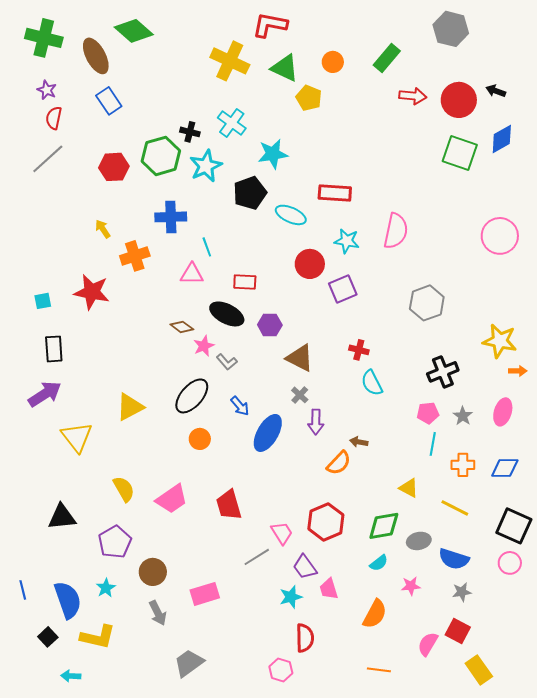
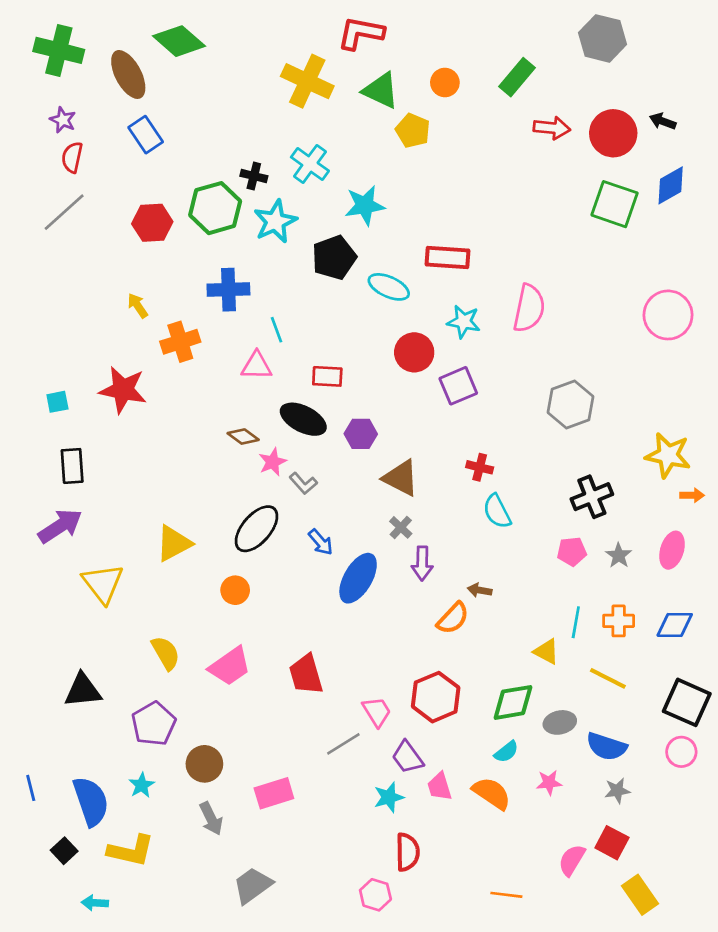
orange circle: (200, 439) -> (235, 590), moved
cyan line: (433, 444) -> (576, 622), moved
orange semicircle: (375, 614) -> (492, 793), moved, turned -84

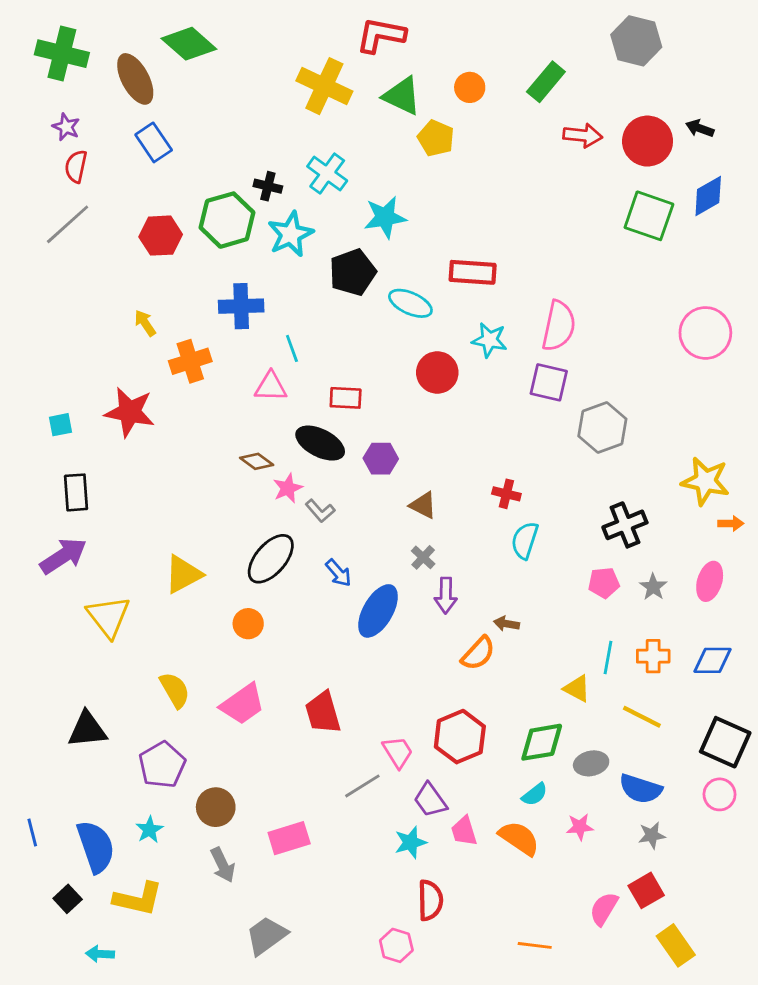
purple square: (458, 386) -> (549, 382), moved, turned 36
brown triangle: (401, 478) -> (423, 505), size x0.7
cyan semicircle: (497, 511) -> (525, 540), turned 45
red square: (612, 843) -> (646, 890), turned 32

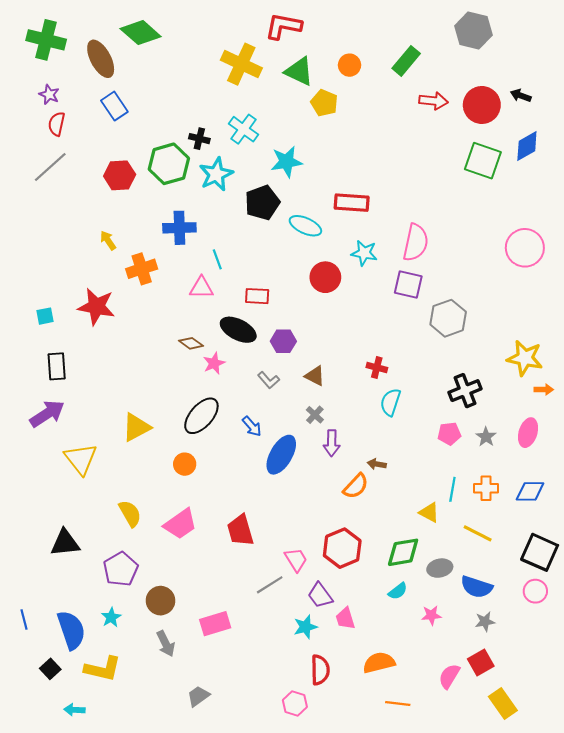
gray L-shape: (320, 511) -> (269, 380), moved
orange semicircle: (519, 838) -> (379, 663), moved, turned -48
gray trapezoid: (267, 936) -> (198, 696), size x0.7

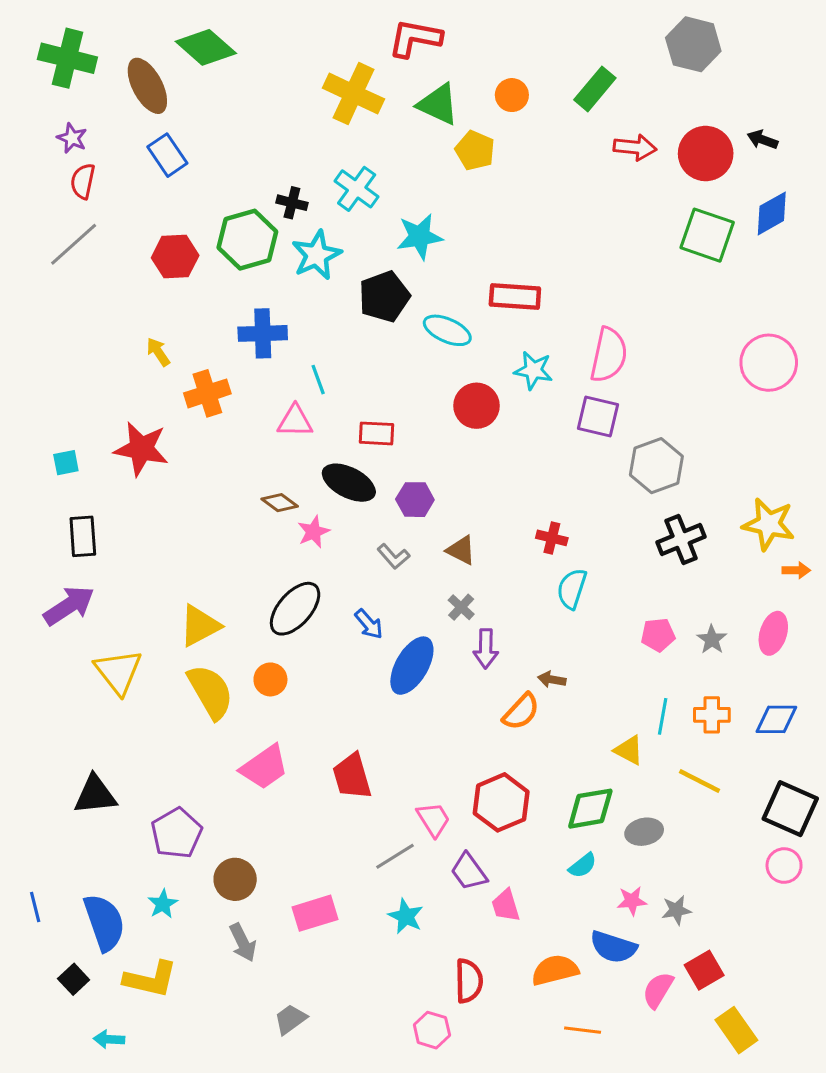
black cross: (465, 391) -> (681, 539), moved
yellow semicircle: (130, 513) -> (210, 692), moved, size x1.4
blue semicircle: (477, 587) -> (613, 947), moved
gray star: (485, 622) -> (676, 910), moved
cyan star: (305, 627) -> (406, 916), moved, turned -30

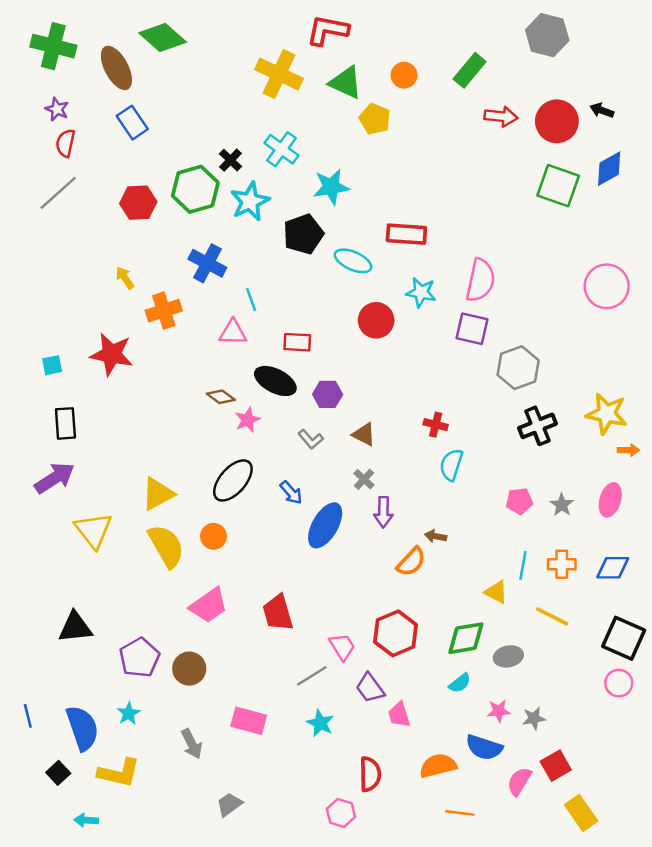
black cross: (292, 203) -> (230, 160), turned 30
blue cross: (263, 333) -> (207, 263), turned 30
brown circle: (235, 879) -> (189, 669), moved
pink rectangle: (315, 913) -> (249, 721), turned 32

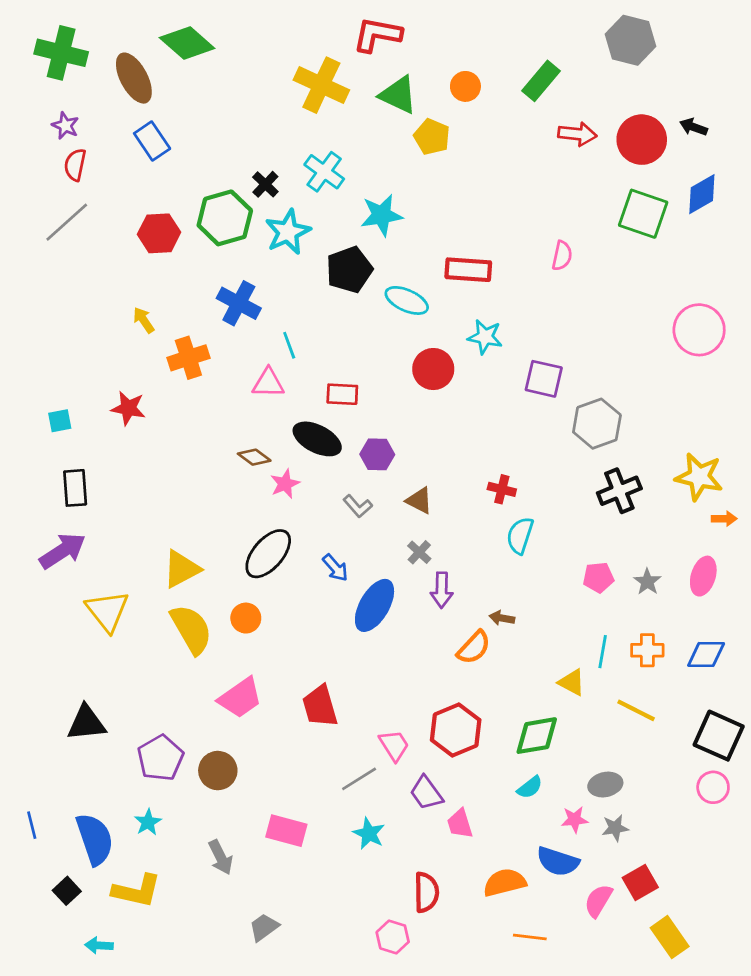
pink semicircle: (480, 280) -> (562, 256), moved, size x0.6
red star: (112, 354) -> (128, 408), size x0.7
gray ellipse: (508, 656) -> (605, 785), moved

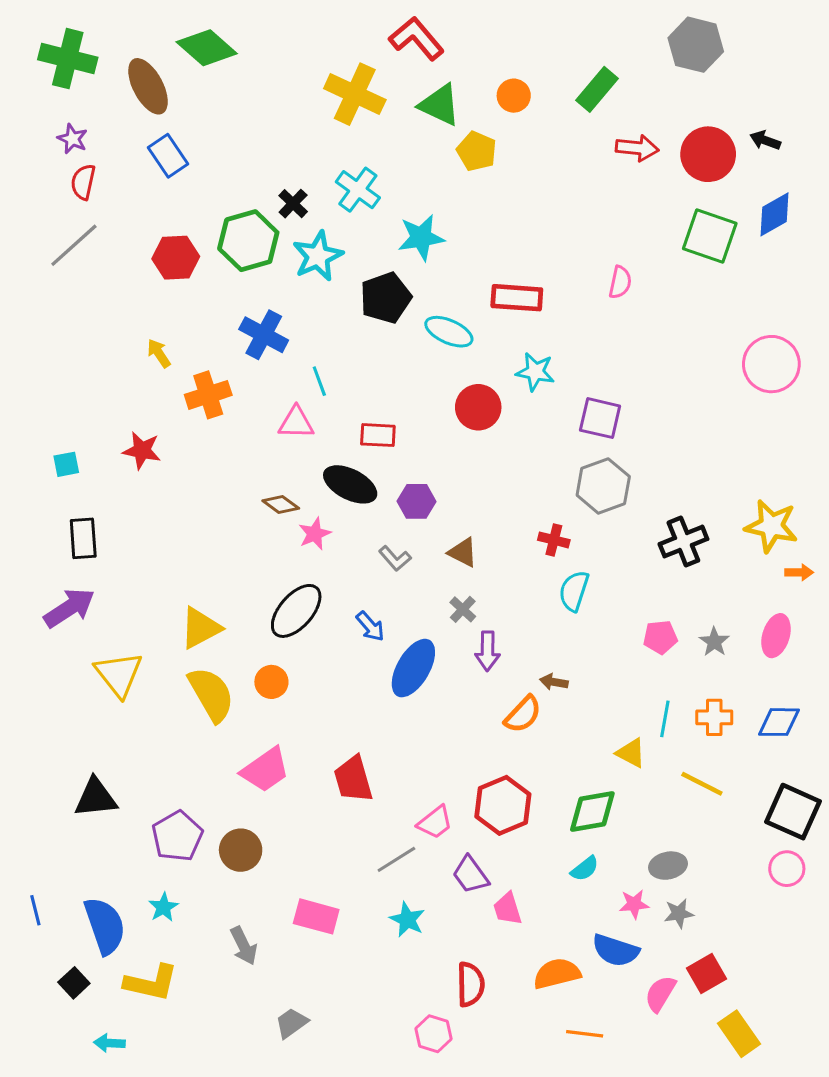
red L-shape: (377, 35) -> (416, 38), turned 39
gray hexagon: (597, 424) -> (603, 486), moved
pink trapezoid: (394, 745) -> (435, 822), turned 84

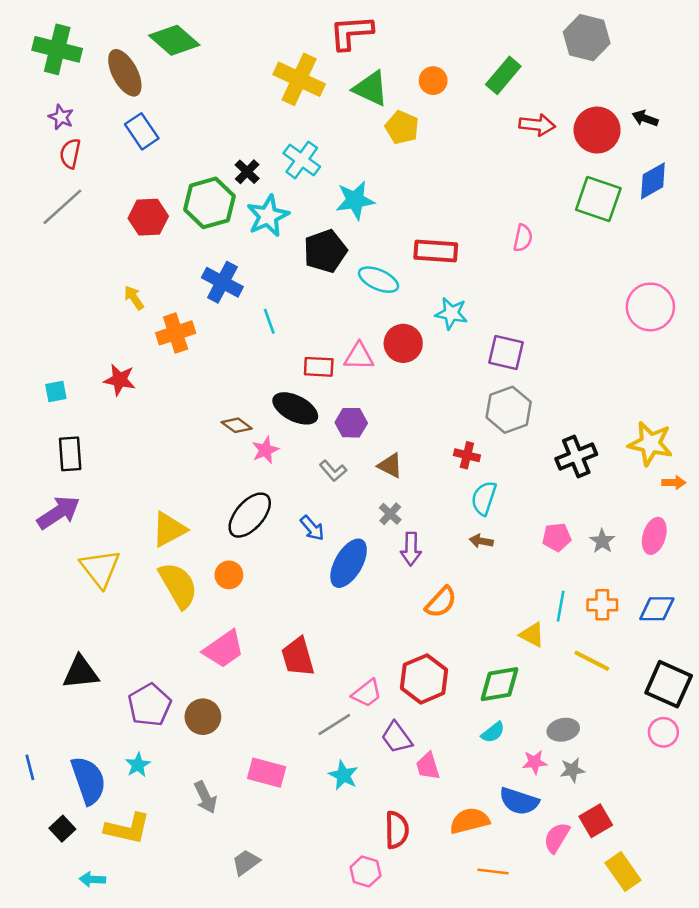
red L-shape: (416, 38) -> (351, 32), turned -54
pink triangle: (296, 423) -> (359, 356), moved
brown arrow: (554, 682) -> (481, 541), moved

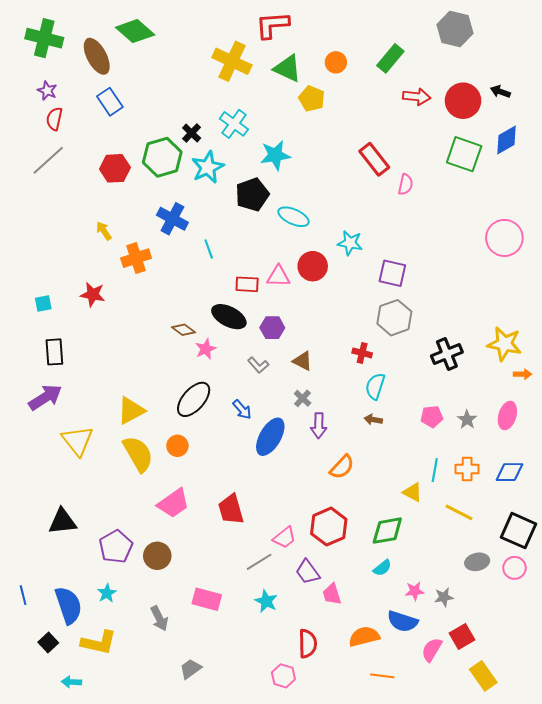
red rectangle: (436, 251) -> (374, 159), moved, turned 48
gray ellipse: (563, 730) -> (477, 562), moved

